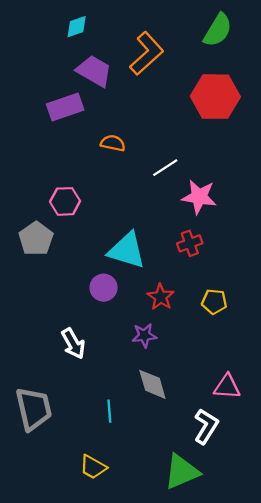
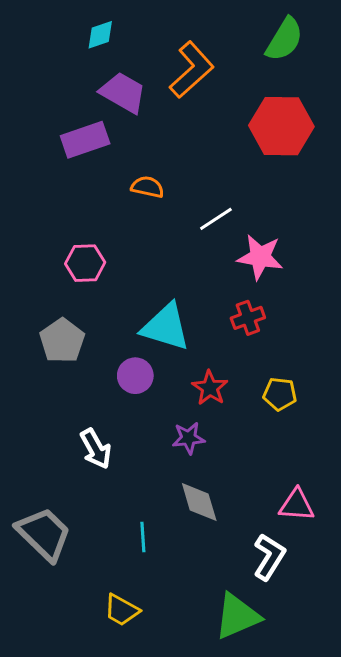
gray pentagon: (36, 239) -> (62, 341), moved
gray trapezoid: (34, 409) -> (44, 534), turned -33

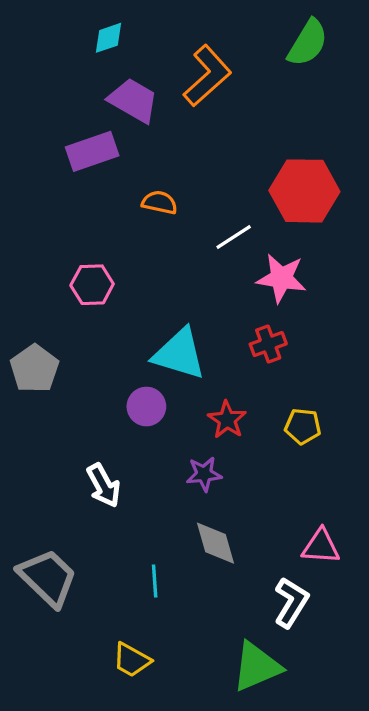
red hexagon: (281, 126) -> (304, 191), moved
gray pentagon: (62, 341) -> (34, 369), moved

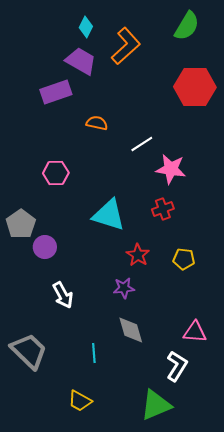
cyan diamond: (109, 38) -> (86, 27), moved, turned -45
red hexagon: (304, 191) -> (195, 87), moved
purple circle: (146, 407) -> (45, 247), moved

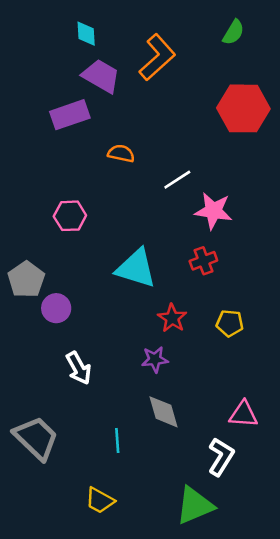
green semicircle: (187, 26) -> (233, 32), size x0.7
cyan diamond: (86, 27) -> (86, 34), moved, turned -30

